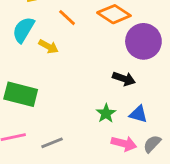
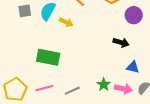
purple circle: (143, 41) -> (134, 15), size x0.7
green star: (106, 113) -> (104, 85), moved

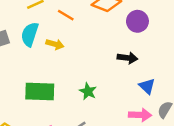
blue triangle: (133, 67) -> (147, 86), turned 40
green star: (104, 85) -> (88, 91), moved

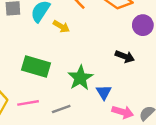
blue triangle: (147, 86) -> (104, 92), moved
green star: (88, 91) -> (80, 78), size x1.5

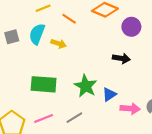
blue triangle: (104, 92) -> (109, 94), turned 40

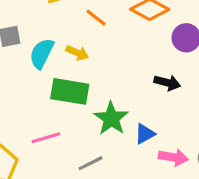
cyan semicircle: (37, 34) -> (42, 53), moved
green rectangle: (44, 84) -> (70, 91), moved
pink line: (44, 119) -> (46, 138), moved

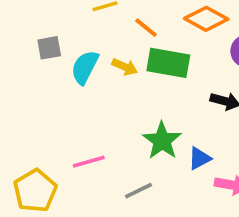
green rectangle: (70, 91) -> (168, 63), moved

